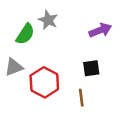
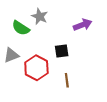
green semicircle: (25, 34) -> (21, 28), turned 90
black square: (91, 68) -> (62, 51), moved

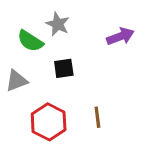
black square: (62, 51) -> (64, 68), moved
red hexagon: (36, 68) -> (49, 122), moved

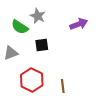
brown line: (97, 117) -> (63, 86), moved

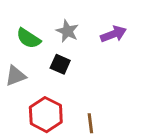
gray star: (38, 16) -> (67, 31), moved
black square: (42, 45) -> (60, 64), turned 32

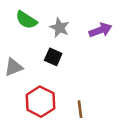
green semicircle: (29, 38) -> (26, 20), moved

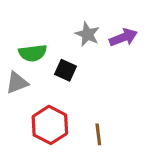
green semicircle: (26, 20) -> (33, 53), moved, turned -40
gray star: (60, 28) -> (87, 34), moved

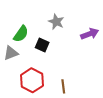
purple arrow: (123, 37) -> (90, 34), moved
green semicircle: (33, 53) -> (21, 34), turned -48

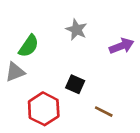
black square: (42, 45) -> (75, 84), moved
brown line: (63, 86) -> (104, 112), moved, turned -56

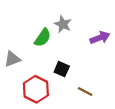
green semicircle: (29, 46) -> (43, 38), moved

